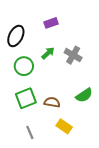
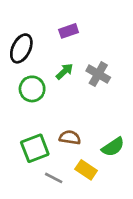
green semicircle: (84, 95) -> (113, 147), moved
green square: (26, 98) -> (35, 148), moved
gray line: (30, 132) -> (54, 178), moved, turned -40

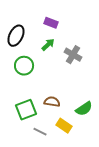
purple rectangle: (69, 31) -> (51, 23), turned 40
green arrow: (64, 71) -> (48, 45), moved

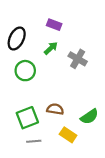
gray line: (40, 132) -> (34, 141), moved, turned -32

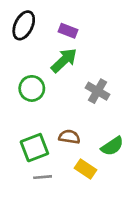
black ellipse: (17, 39) -> (24, 25), moved
green arrow: (51, 48) -> (64, 60), size x1.5
gray cross: (78, 59) -> (98, 91), moved

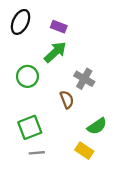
brown semicircle: (69, 137) -> (67, 100), moved, turned 60
yellow rectangle: (85, 169) -> (84, 151), moved

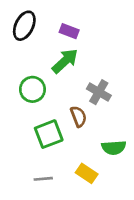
green semicircle: (97, 126) -> (114, 148), turned 30
green square: (30, 127) -> (49, 134), moved
yellow rectangle: (84, 151) -> (87, 173), moved

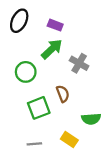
gray cross: (99, 92) -> (79, 63), moved

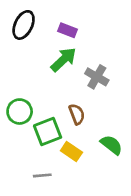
green circle: (26, 72) -> (20, 112), moved
green semicircle: (91, 119) -> (111, 145), turned -138
yellow rectangle: (69, 140) -> (71, 151), moved

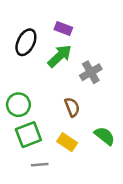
black ellipse: (24, 25) -> (26, 42), moved
gray cross: (97, 77) -> (91, 72), turned 30
green square: (48, 132) -> (28, 135), moved

